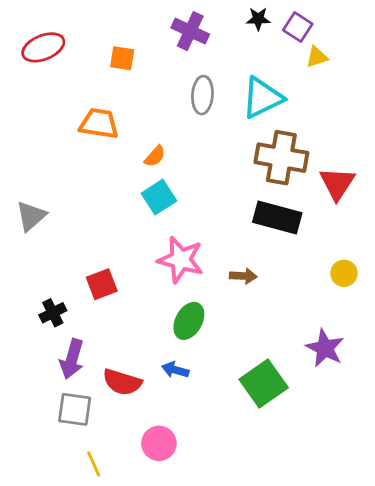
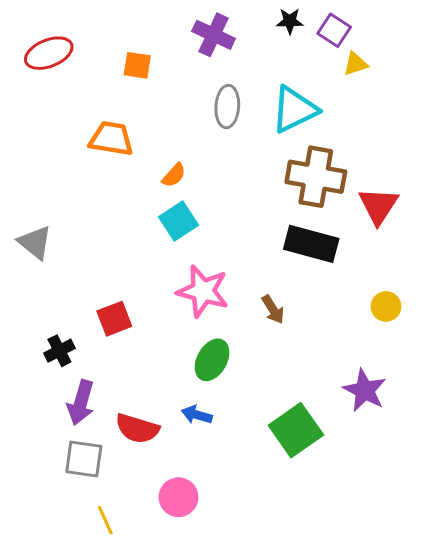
gray triangle: (31, 216) -> (35, 242), turned -40
brown arrow: (243, 276) -> (273, 310), turned 55

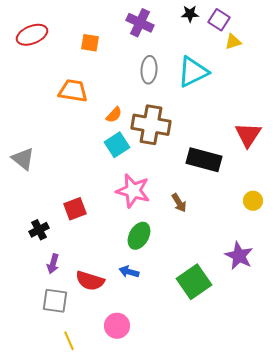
brown cross: (316, 177) -> (151, 125), moved
purple arrow: (81, 403) -> (53, 264), size x0.7

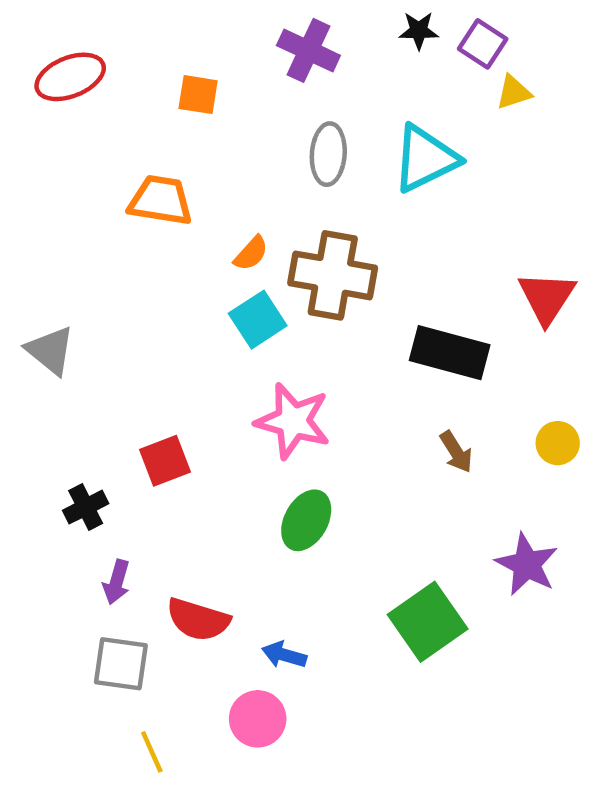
brown arrow: (179, 203) -> (456, 452), moved
blue arrow: (129, 272) -> (284, 655), moved

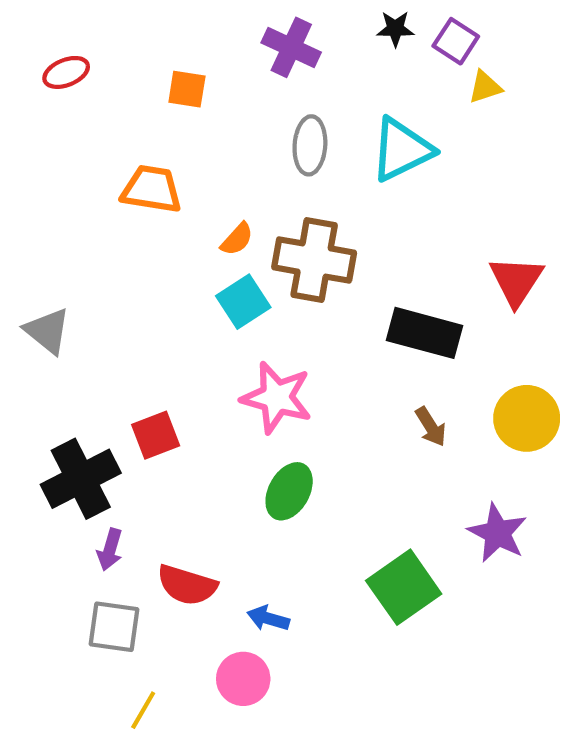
red ellipse: (70, 77) -> (66, 72), size x0.7
yellow circle: (558, 443) -> (527, 418), size x1.6
black cross: (86, 507) -> (81, 479), size x1.8
yellow line: (152, 752) -> (143, 710), turned 54

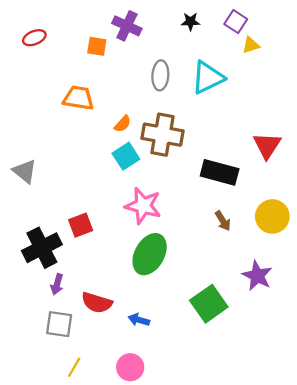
black star: (395, 29) -> (190, 22), moved
purple cross: (291, 47) -> (127, 26), moved
green ellipse: (289, 491) -> (150, 254), size x1.4
pink circle: (243, 679) -> (130, 367), moved

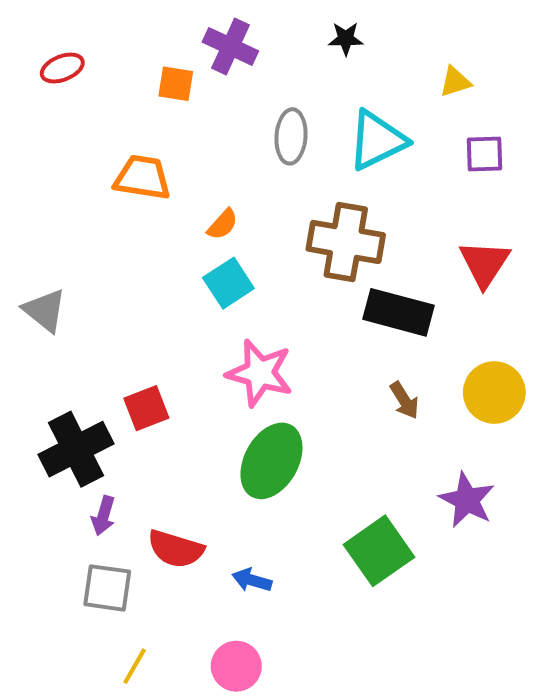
purple square: (236, 22) -> (485, 154), moved, turned -35
brown cross: (162, 135) -> (346, 242), moved

